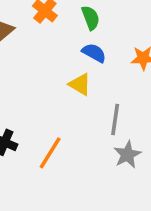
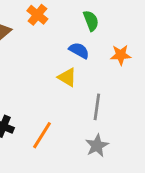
green semicircle: (91, 18) -> (91, 21), moved
gray star: (127, 155) -> (97, 146), moved

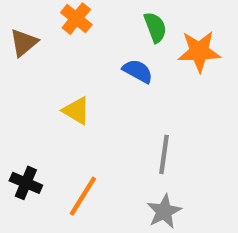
orange star: (121, 55) -> (199, 51), moved, size x1.4
yellow triangle: (67, 77) -> (76, 111), moved

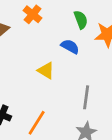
yellow triangle: (76, 111) -> (46, 71), moved

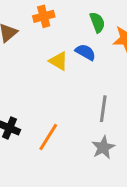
orange cross: (33, 14) -> (44, 16), turned 36
yellow triangle: (46, 71) -> (59, 61), moved

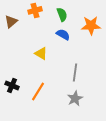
green semicircle: (97, 22) -> (62, 14), moved
yellow triangle: (59, 61) -> (41, 53), moved

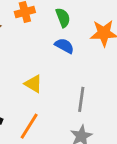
yellow triangle: (41, 53) -> (33, 84), moved

